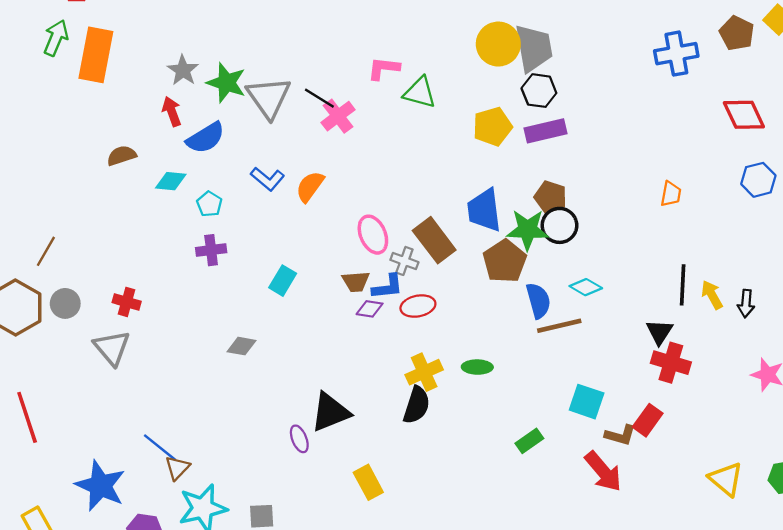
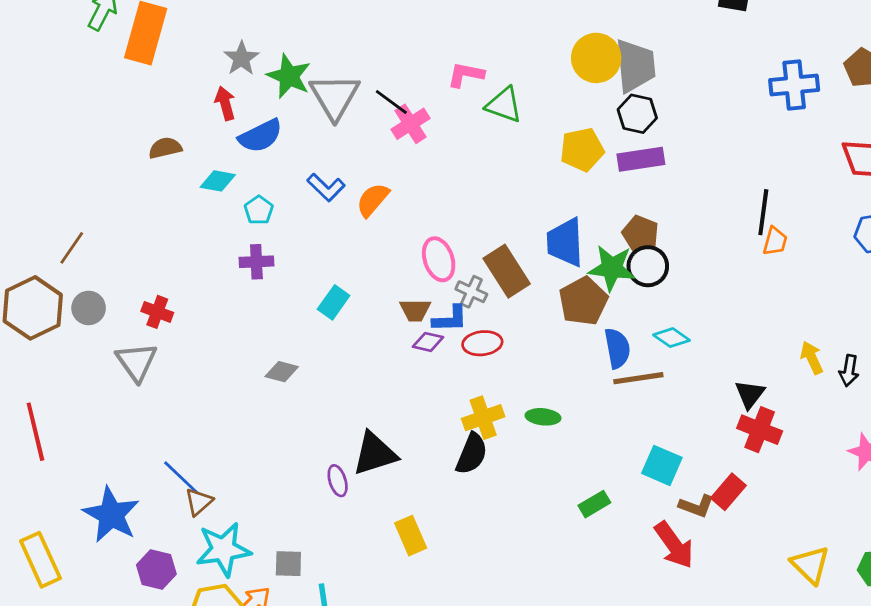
black line: (683, 285) -> (763, 212), moved

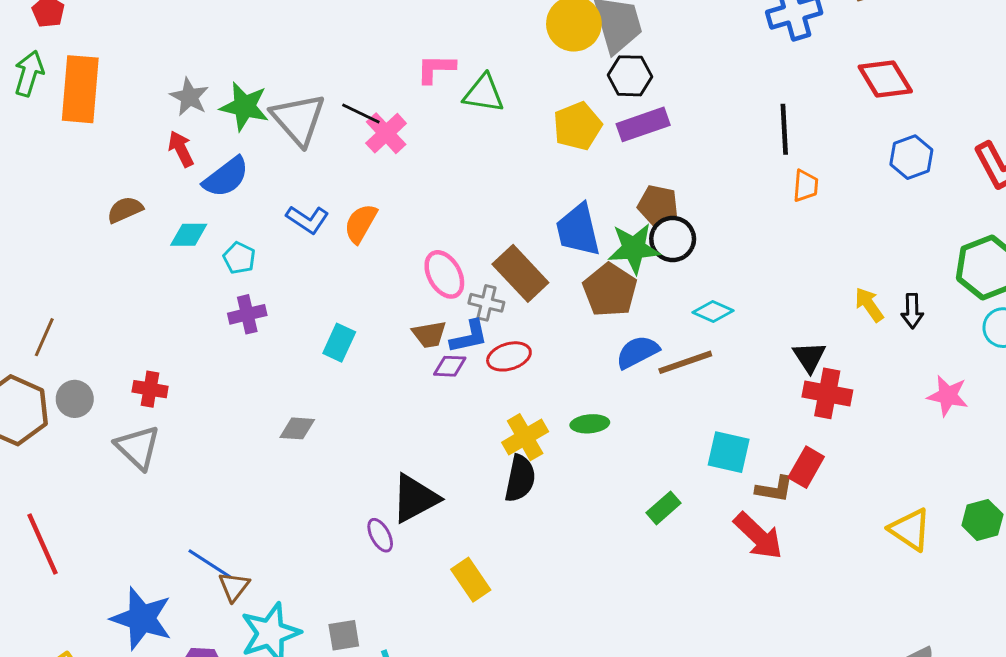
black line: (763, 212) -> (784, 129), moved
blue semicircle: (617, 348) -> (637, 352), moved, turned -96

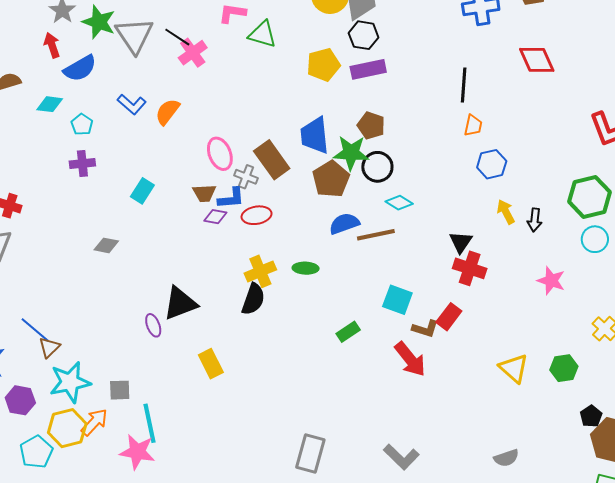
blue hexagon: (911, 157) -> (492, 164), moved
black circle: (673, 239) -> (377, 167), moved

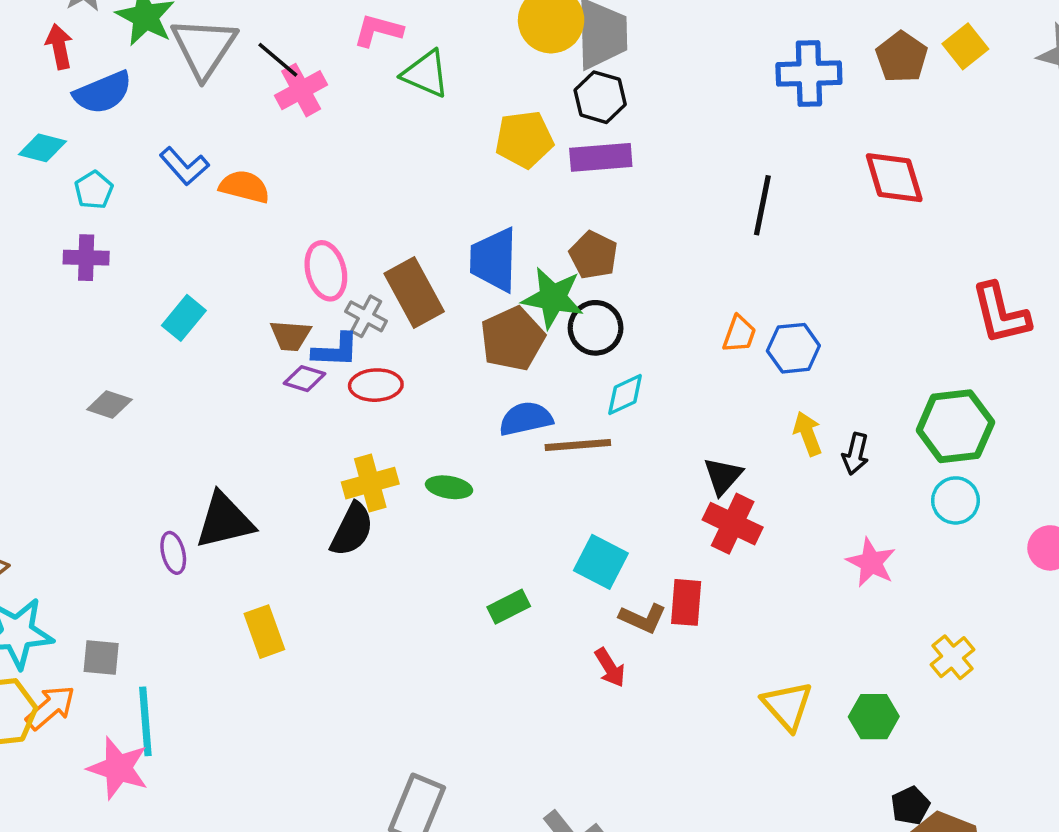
orange semicircle: (167, 112) -> (244, 187), turned 60
orange trapezoid: (473, 125) -> (739, 334), moved
cyan diamond: (399, 203) -> (625, 395), turned -64
red rectangle: (449, 317) -> (686, 602), turned -40
red arrow: (410, 359) -> (610, 668), size x0.6

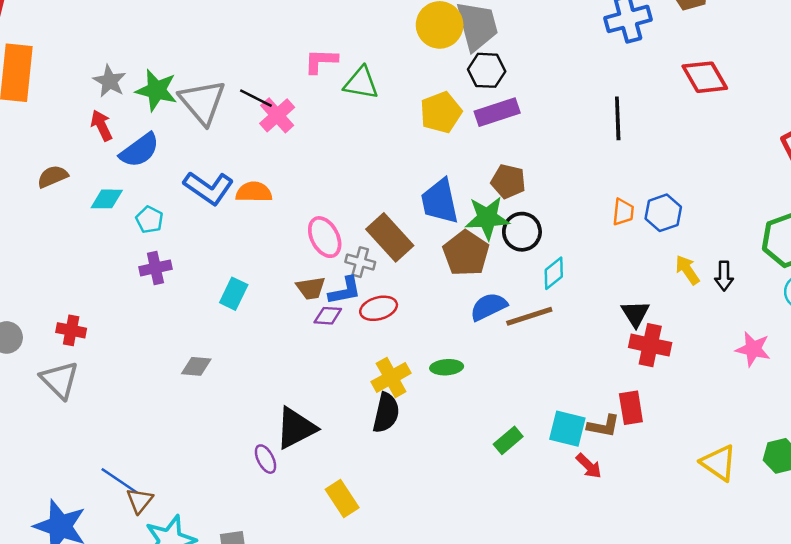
blue L-shape: (184, 166) -> (209, 188), size x1.4
cyan square: (601, 562) -> (567, 429), moved

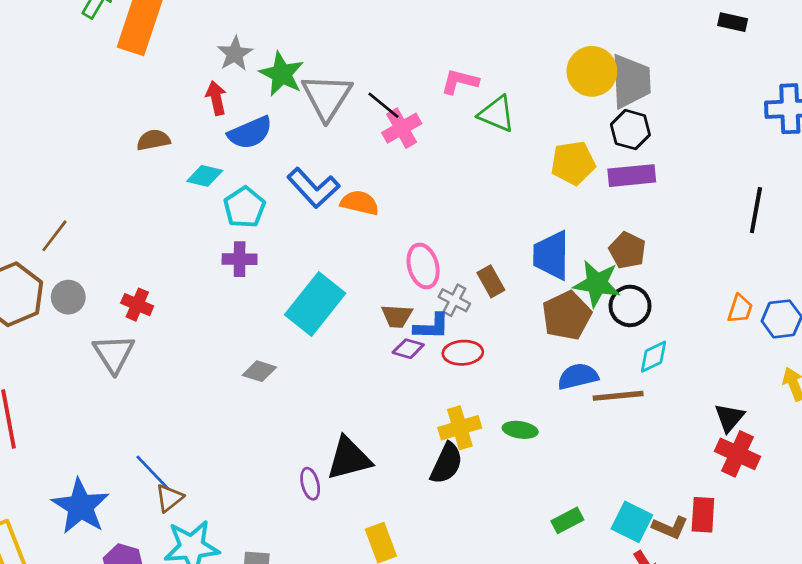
cyan pentagon: (150, 220) -> (245, 207), size x1.4
brown rectangle: (390, 237) -> (491, 281), size x0.6
cyan rectangle: (234, 294) -> (315, 304), size x1.8

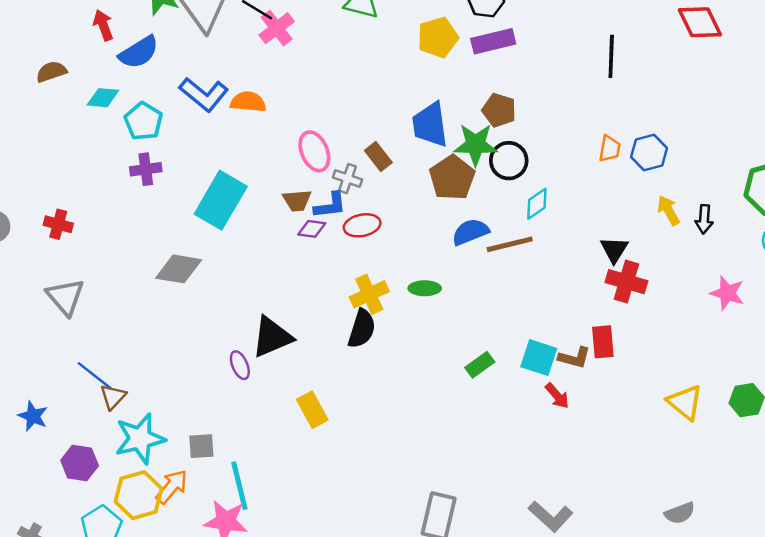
gray triangle: (114, 354) -> (65, 297), moved
gray diamond: (259, 371) -> (179, 269), size x1.5
blue star: (80, 506) -> (33, 416), size x0.6

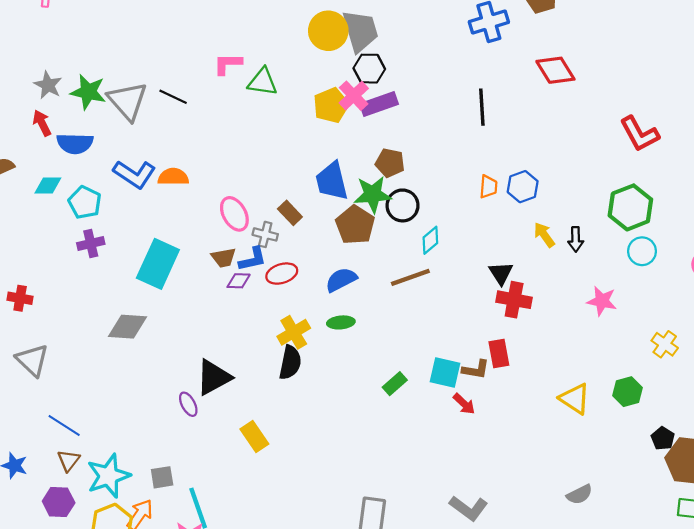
pink cross: (277, 28) -> (354, 96), moved
blue semicircle: (139, 52) -> (75, 143), turned 39
blue semicircle: (470, 232) -> (341, 280), moved
brown triangle: (113, 397) -> (69, 460), moved

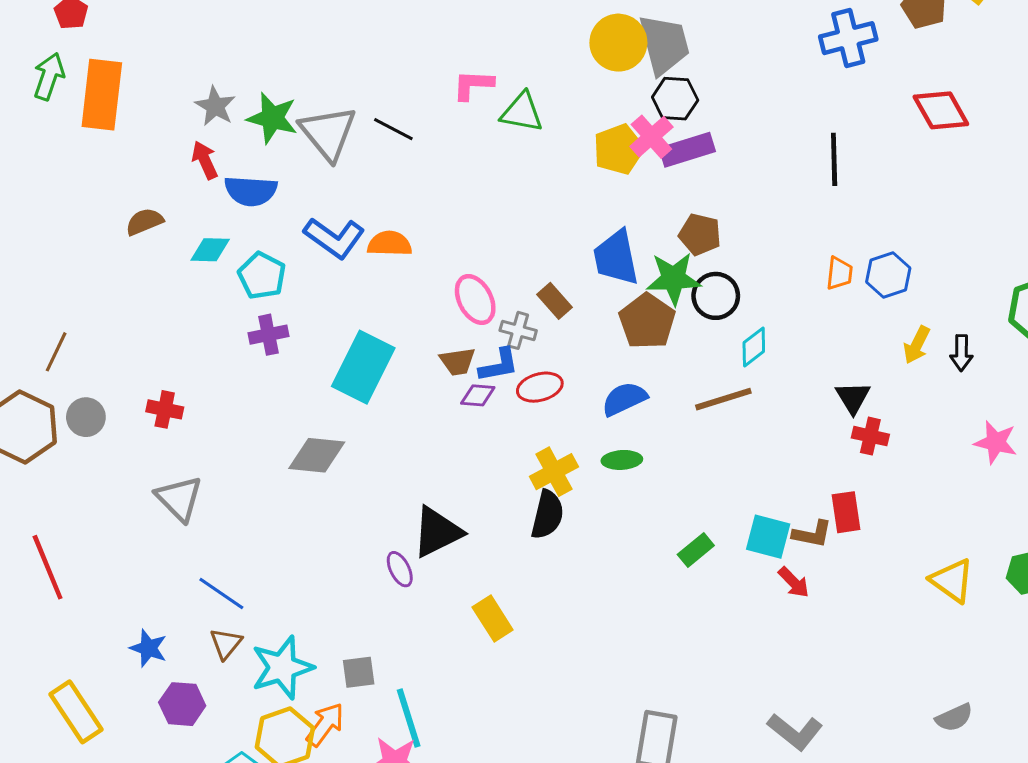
yellow arrow: (544, 235) -> (917, 345), turned -120
red cross: (514, 300) -> (870, 436), size x0.7
purple hexagon: (59, 502) -> (182, 704), moved

